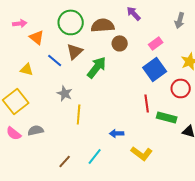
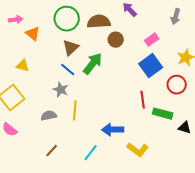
blue line: (55, 60) -> (68, 70), moved
gray semicircle: (36, 130) -> (49, 116), moved
blue arrow: (117, 133) -> (113, 130), size x1.5
brown line: (65, 161) -> (52, 151), moved

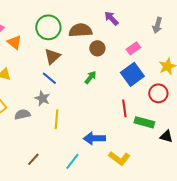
green arrow: (93, 64) -> (90, 77), moved, size x0.6
gray semicircle: (49, 116) -> (22, 114), moved

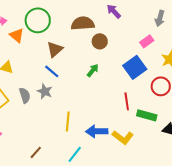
green circle: (48, 27) -> (38, 20), moved
pink rectangle: (133, 48) -> (147, 41), moved
gray semicircle: (22, 114) -> (25, 95), moved, turned 84
yellow line: (56, 119) -> (68, 121), moved
yellow L-shape: (119, 158) -> (123, 137), moved

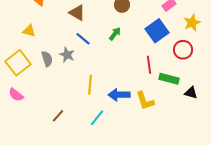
brown triangle: (55, 49) -> (77, 13), turned -48
blue line: (52, 71) -> (83, 39), moved
yellow L-shape: (123, 137) -> (145, 101), turned 35

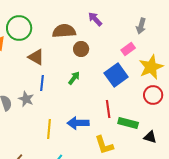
yellow star: (192, 23) -> (151, 67), size x1.4
blue line: (83, 39) -> (42, 83), turned 56
red circle: (183, 50) -> (153, 95), moved
blue arrow: (119, 95) -> (78, 123), moved

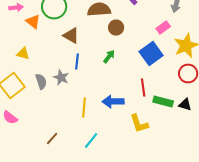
black triangle: (150, 137) -> (185, 105), moved

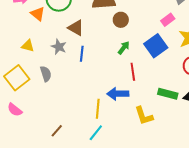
green arrow: (109, 57) -> (124, 48), moved
gray star: (61, 78) -> (59, 47), moved
red line: (143, 88) -> (133, 72), moved
yellow line: (84, 108) -> (98, 109), moved

